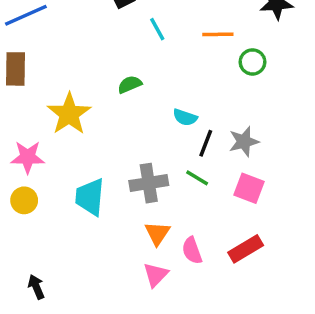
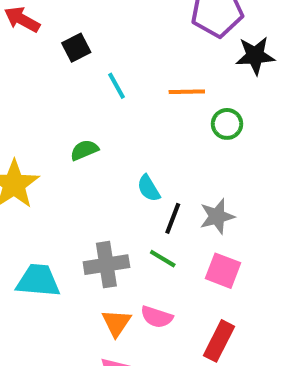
cyan semicircle: (185, 117) -> (149, 188), turned 40
cyan trapezoid: (90, 197) -> (38, 281), turned 90
red rectangle: (246, 249) -> (219, 341), turned -32
pink semicircle: (192, 251) -> (157, 317), moved, turned -52

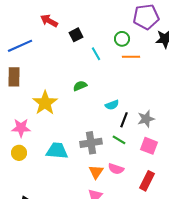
green circle: (227, 124) -> (122, 39), moved
cyan semicircle: (149, 188) -> (112, 105), turned -80

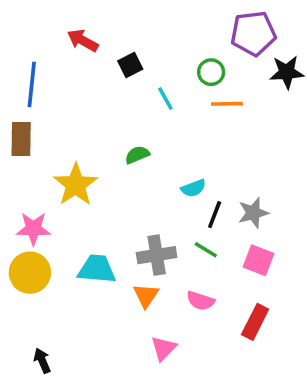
blue line: (20, 46) -> (32, 84), turned -60
yellow circle: (19, 153) -> (30, 273), size x1.5
orange triangle: (96, 172) -> (146, 295), moved

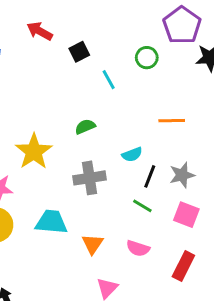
purple pentagon: (253, 33) -> (182, 25), turned -30
orange line: (227, 104) -> (172, 121), moved
gray cross: (157, 255) -> (90, 178), moved

